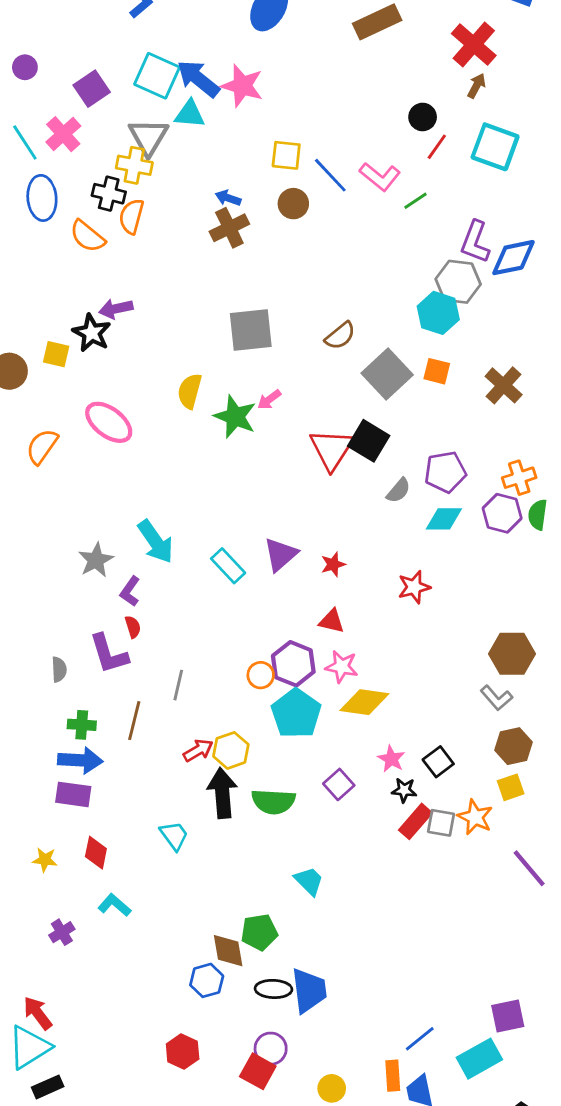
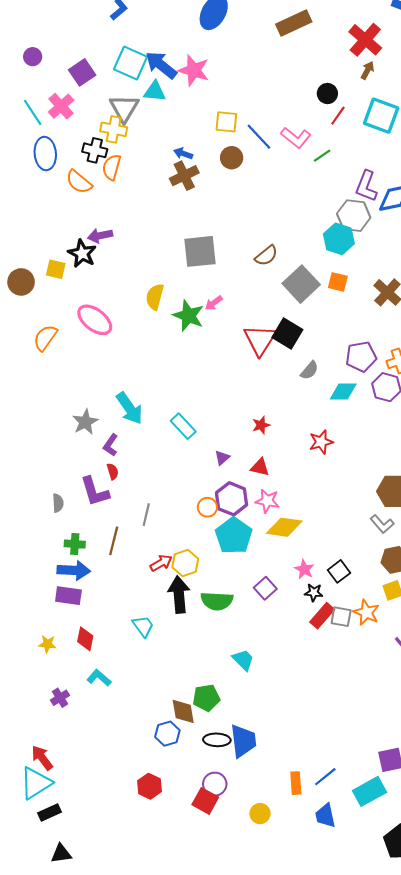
purple pentagon: (445, 472) -> (361, 357), moved
purple triangle: (281, 554) -> (222, 458), moved, size x0.6
orange rectangle: (393, 1076) -> (296, 783), moved

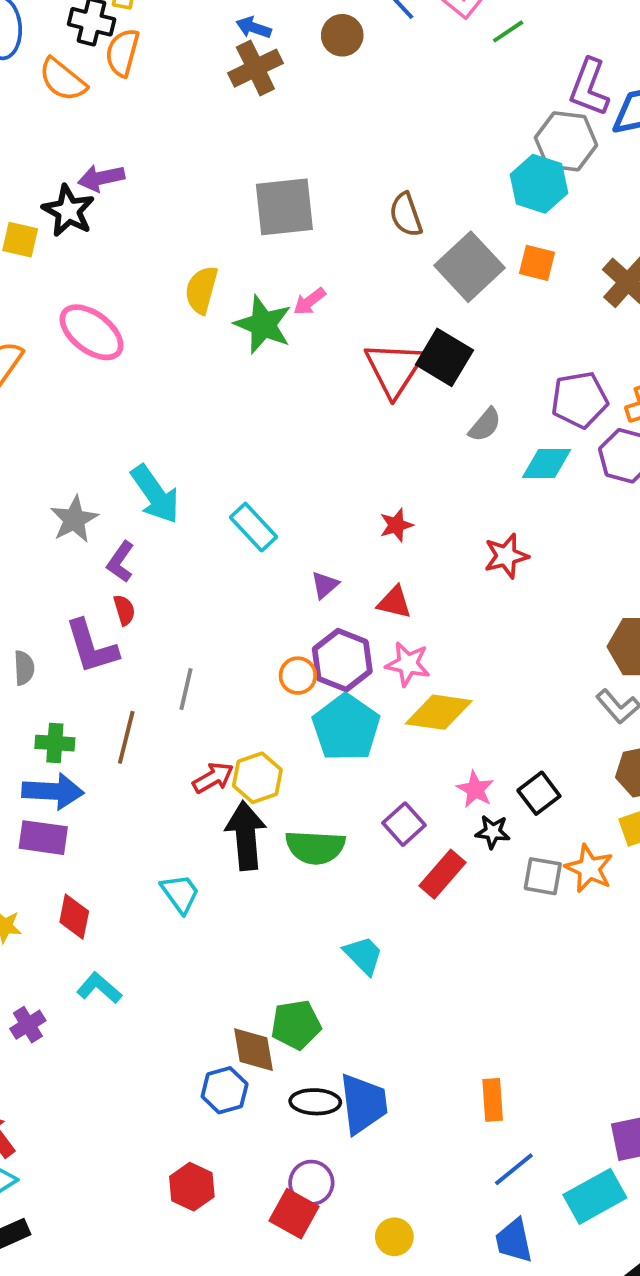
brown semicircle: (266, 256) -> (406, 215), turned 110
red rectangle: (322, 616) -> (443, 874), moved
orange rectangle: (296, 783) -> (493, 1100), moved

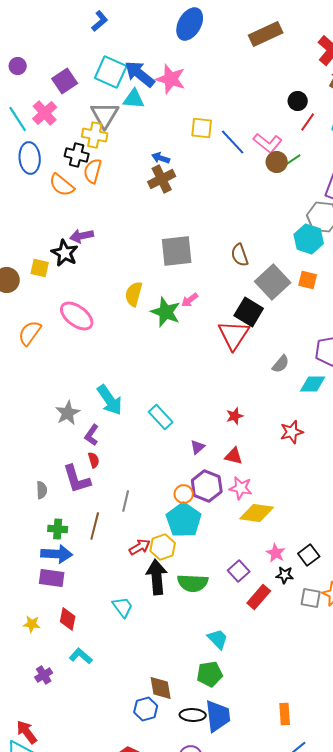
brown circle: (342, 35) -> (277, 162), moved
black square: (444, 357) -> (249, 312), moved
cyan pentagon: (346, 728) -> (184, 520), moved
green pentagon: (296, 1025) -> (210, 674), moved

